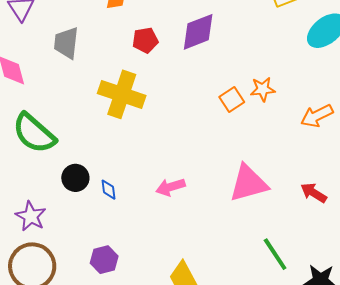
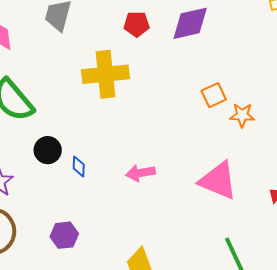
orange star: (263, 89) -> (242, 115), moved
yellow cross: (122, 94) -> (105, 74), turned -33
pink triangle: (248, 183) -> (218, 181), turned 30

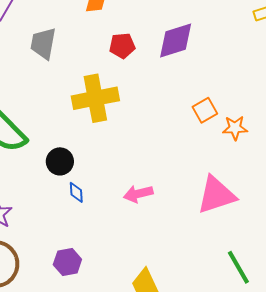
black circle: (48, 150) -> (60, 161), moved
pink triangle: (218, 181) -> (216, 195), turned -36

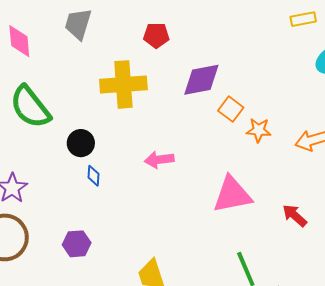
purple diamond: (176, 41) -> (201, 80), moved
orange square: (205, 110) -> (231, 109), turned -30
pink arrow: (138, 194) -> (159, 160), moved

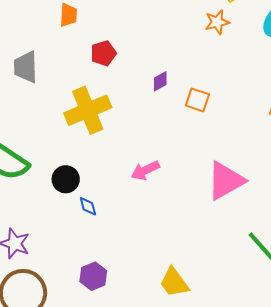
purple diamond: (201, 80) -> (160, 81), size x0.5
orange star: (259, 130) -> (217, 22), moved

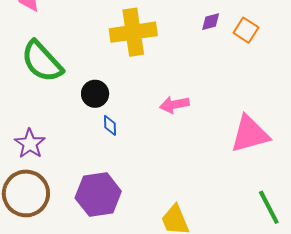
orange square: (197, 100) -> (246, 30), moved
purple hexagon: (93, 276) -> (98, 195), size x1.6

